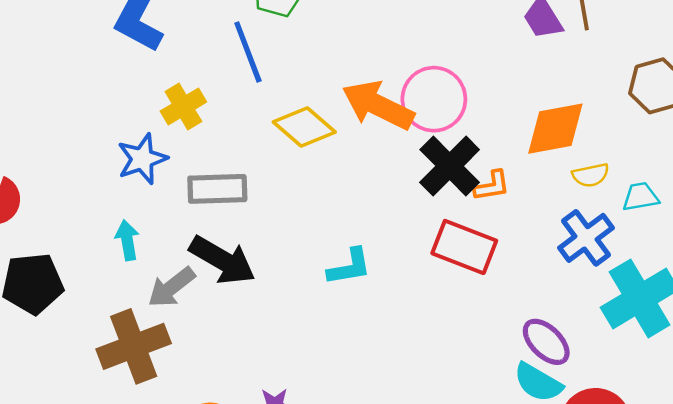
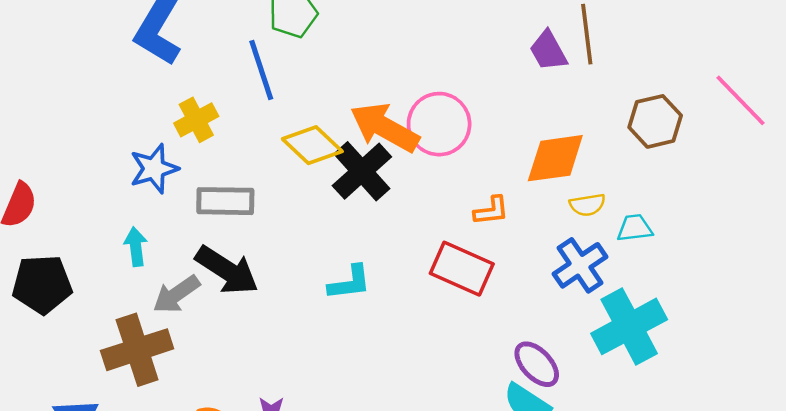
black cross: (450, 166) -> (362, 171), moved

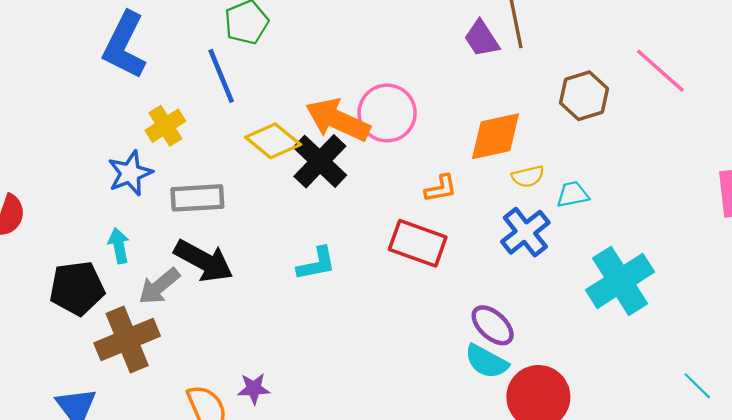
black pentagon: (42, 284) -> (77, 288), moved
cyan cross: (629, 326) -> (620, 281), moved

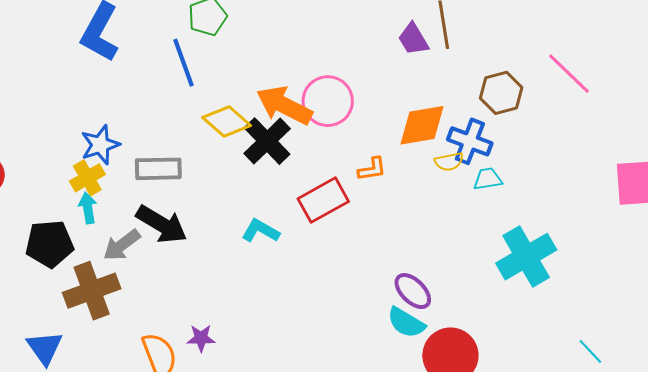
yellow cross: (165, 126) -> (87, 178), moved
blue cross: (525, 232) -> (470, 141), moved, turned -33
red rectangle: (418, 243) -> (323, 200), moved, turned -51
cyan L-shape: (316, 264) -> (260, 231), turned -141

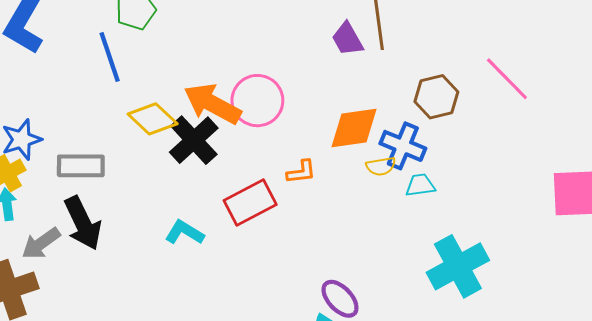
black arrow: (162, 224) -> (83, 223), turned 32

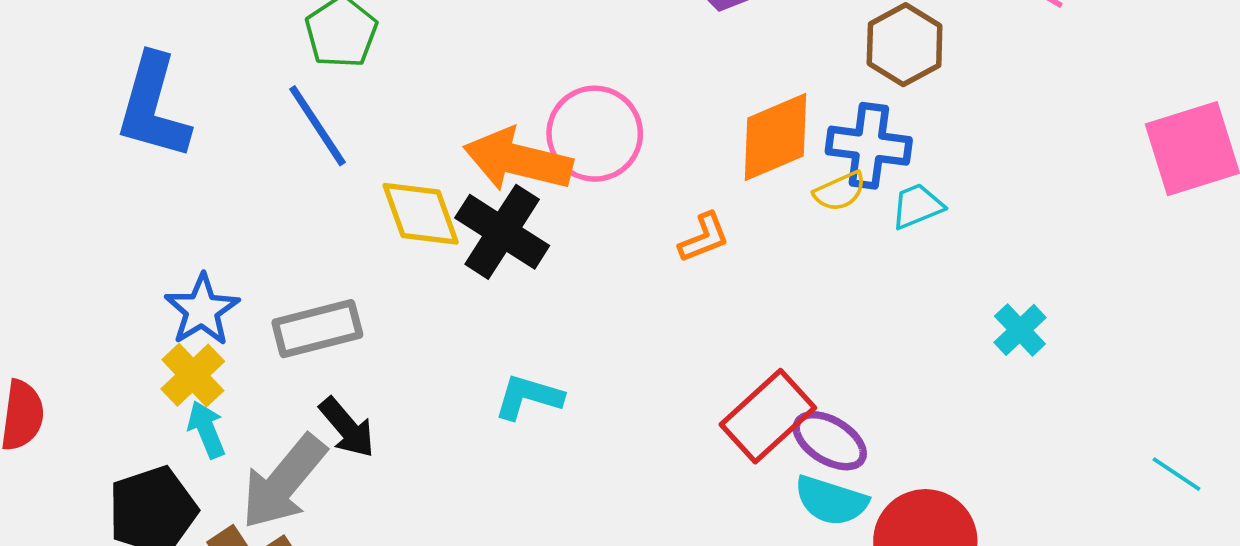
yellow diamond: (153, 119) -> (421, 214), turned 42
red rectangle: (250, 203) -> (768, 416), moved
black arrow: (83, 223) -> (347, 427), size x0.7
gray arrow: (41, 243) -> (284, 482), size x1.4
cyan cross: (458, 266) -> (1020, 330), size x0.5

